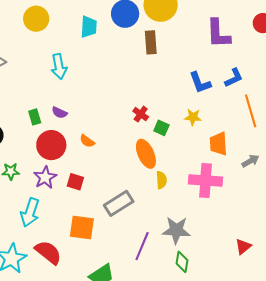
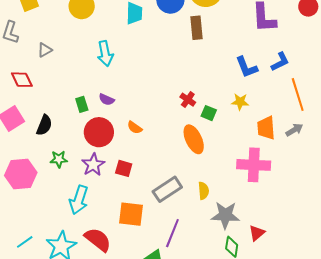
gray arrow: (250, 161) -> (294, 130), moved
yellow semicircle: (161, 180) -> (203, 191), moved
purple line: (142, 246) -> (172, 233), moved
red triangle: (243, 247) -> (257, 233), moved

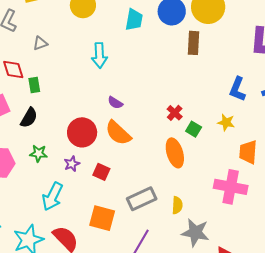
blue L-shape: (247, 67) -> (237, 89), turned 35
purple semicircle: (107, 100) -> (115, 103), moved
green rectangle: (82, 104) -> (34, 85), moved
orange semicircle: (135, 128) -> (118, 133), size x1.8
purple star: (93, 165) -> (72, 164), size x0.7

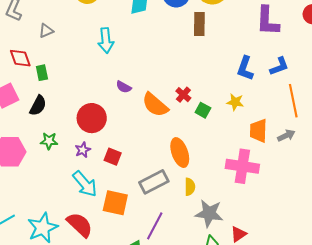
orange semicircle: (118, 133) -> (155, 105), moved
orange ellipse: (175, 153) -> (180, 153), moved
cyan arrow: (53, 197) -> (85, 184), moved, turned -64

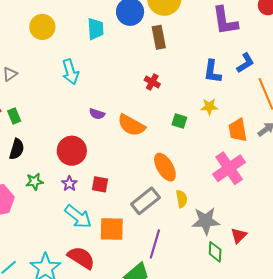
red cross: (183, 95) -> (152, 82), moved
pink cross: (242, 166) -> (229, 168), turned -32

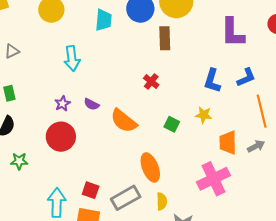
purple star: (69, 184) -> (62, 104), moved
red square: (100, 184) -> (91, 190), moved
cyan arrow: (78, 217) -> (57, 203), turned -136

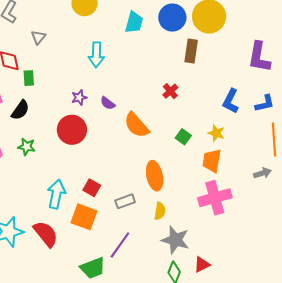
gray triangle: (12, 51) -> (38, 37), turned -35
orange trapezoid: (228, 143) -> (212, 161), moved
gray rectangle: (126, 198) -> (125, 201), size x0.7

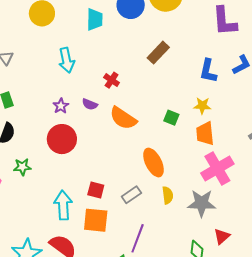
brown rectangle: (191, 51) -> (158, 53), moved, turned 50
red cross: (170, 91) -> (112, 80), moved
gray star: (175, 240) -> (202, 203), moved

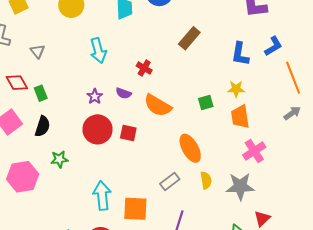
green square: (171, 118) -> (206, 102), turned -35
pink cross: (217, 169) -> (254, 151), size x0.7
red square: (96, 190) -> (128, 133), moved

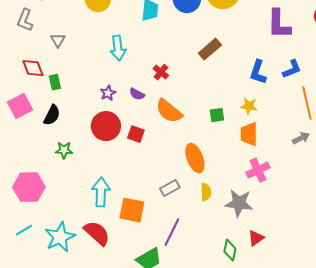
pink hexagon: (23, 177) -> (29, 187), moved

